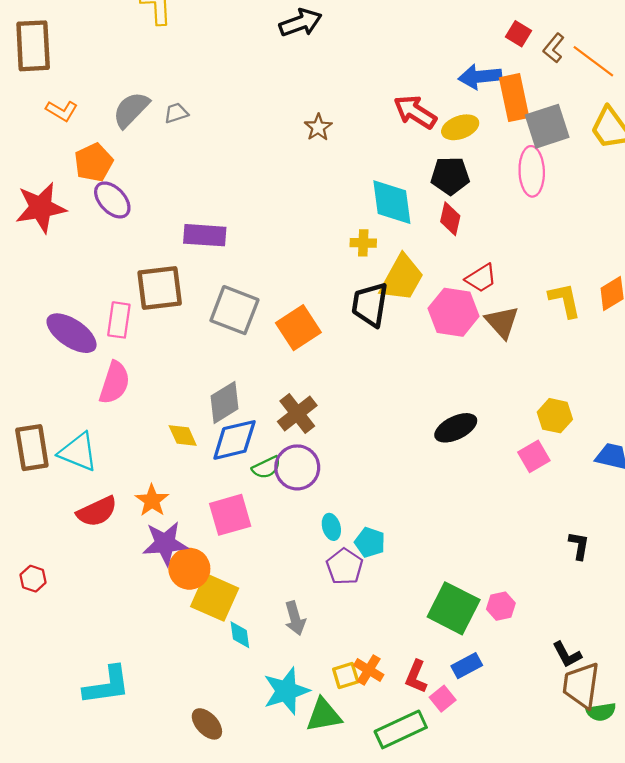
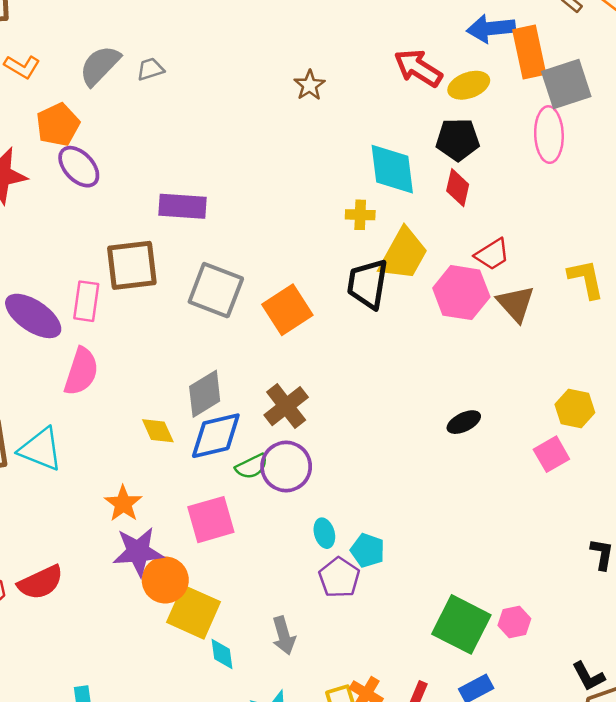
black ellipse: (456, 428) -> (464, 422), size x0.7
red semicircle: (97, 511) -> (41, 582), moved

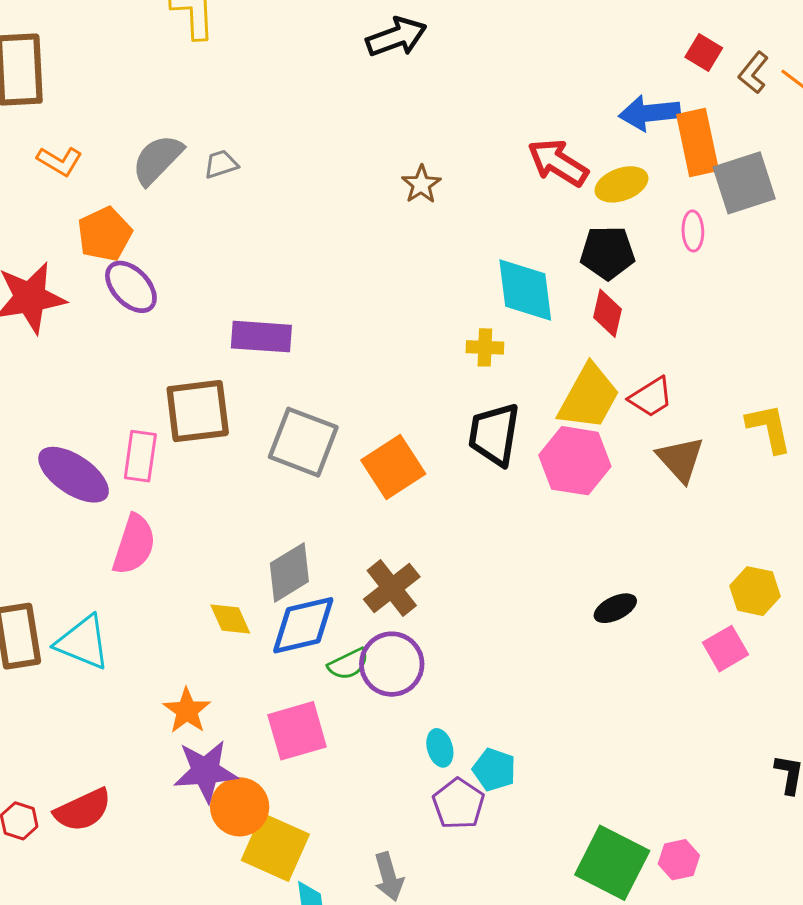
pink ellipse: (549, 135) -> (693, 231), moved, size x0.6
yellow trapezoid: (403, 254) -> (589, 397), moved
pink hexagon: (461, 293) -> (575, 461), moved

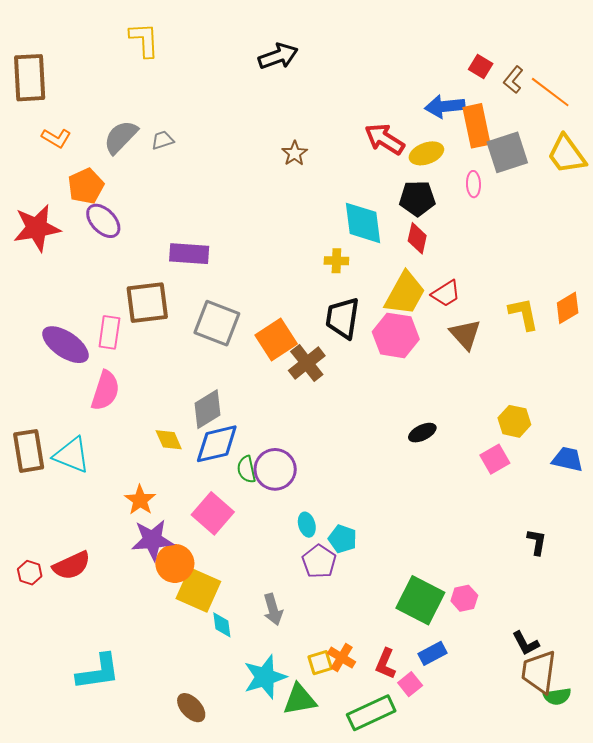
brown cross: (392, 588) -> (307, 363), moved
green semicircle: (348, 664) -> (246, 469), turned 104
pink square: (297, 731) -> (213, 513), turned -33

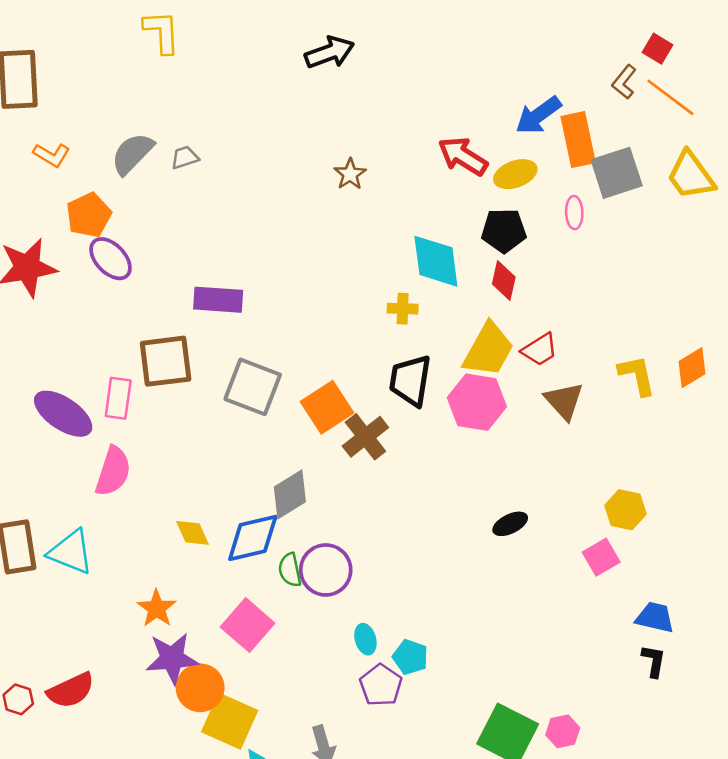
red square: (481, 66) -> (658, 49), moved
blue arrow: (445, 106) -> (538, 115), turned -30
gray diamond: (208, 409) -> (290, 494), moved
blue trapezoid: (568, 459) -> (655, 617), moved

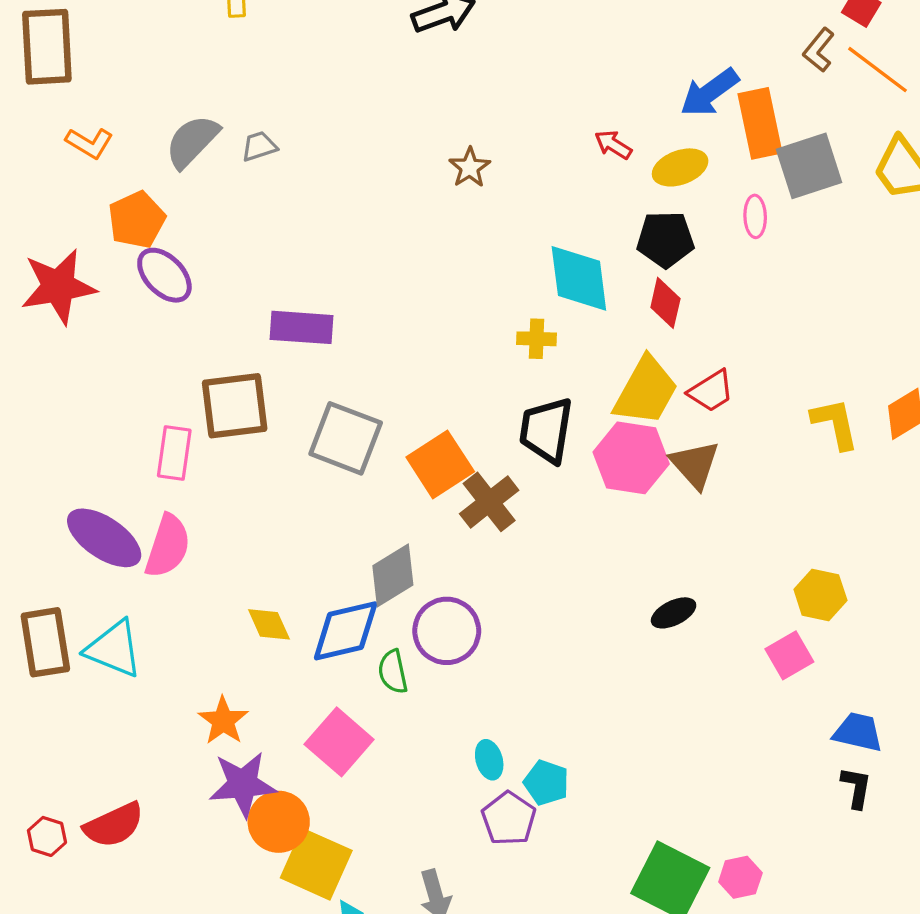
red arrow: (463, 156) -> (613, 145), size x0.6
brown triangle: (564, 401) -> (695, 464), moved
purple ellipse: (63, 414) -> (104, 538), moved
purple circle: (326, 570) -> (447, 631), moved

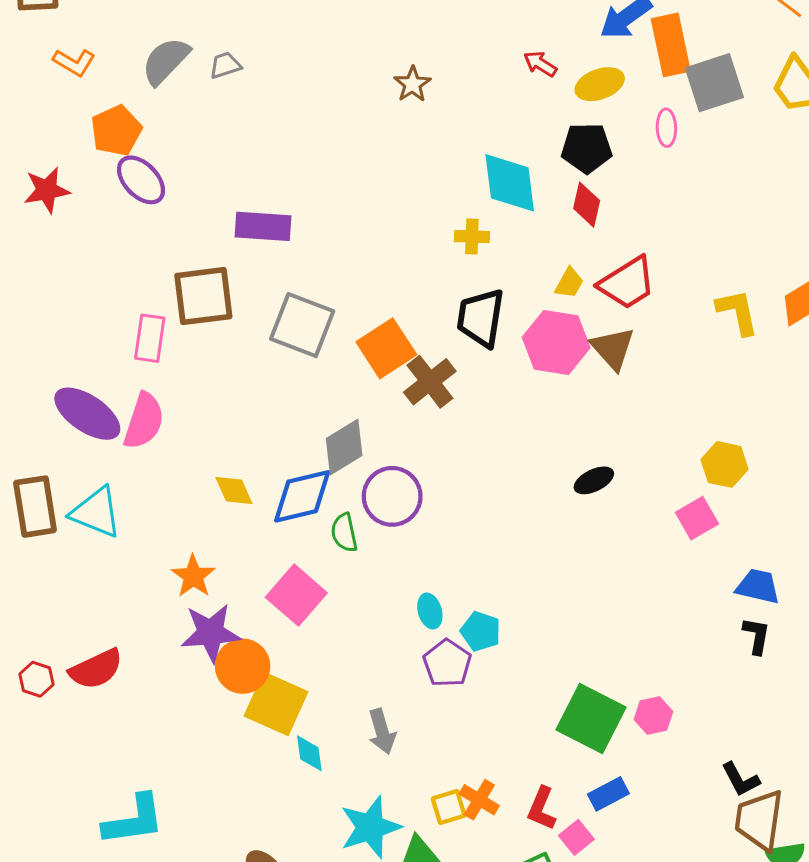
red star: (58, 287) -> (47, 190), size x0.7
yellow trapezoid: (646, 391) -> (569, 283), size x0.5
red trapezoid: (711, 391) -> (627, 283), size x1.4

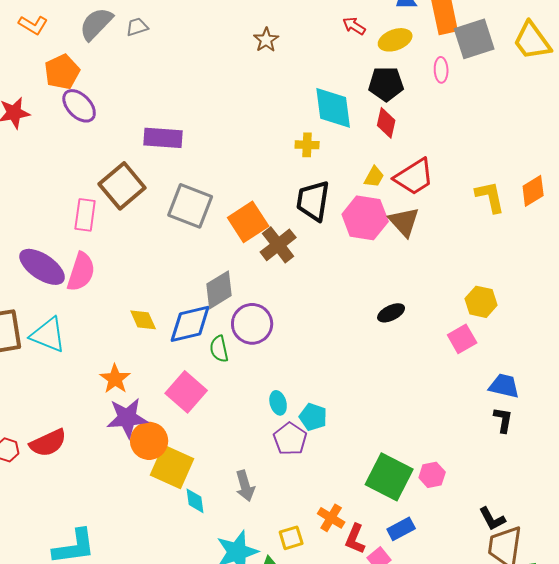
brown square: (203, 296) -> (122, 186), turned -33
orange cross: (479, 800) -> (331, 518), moved

